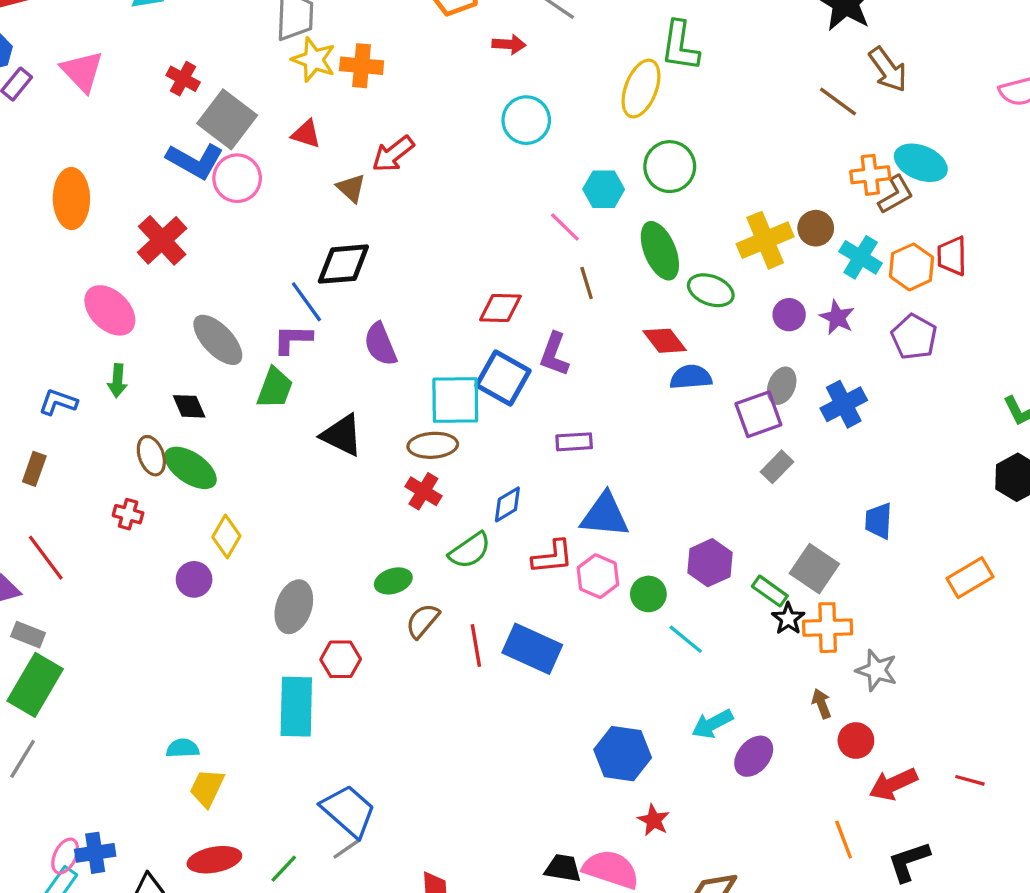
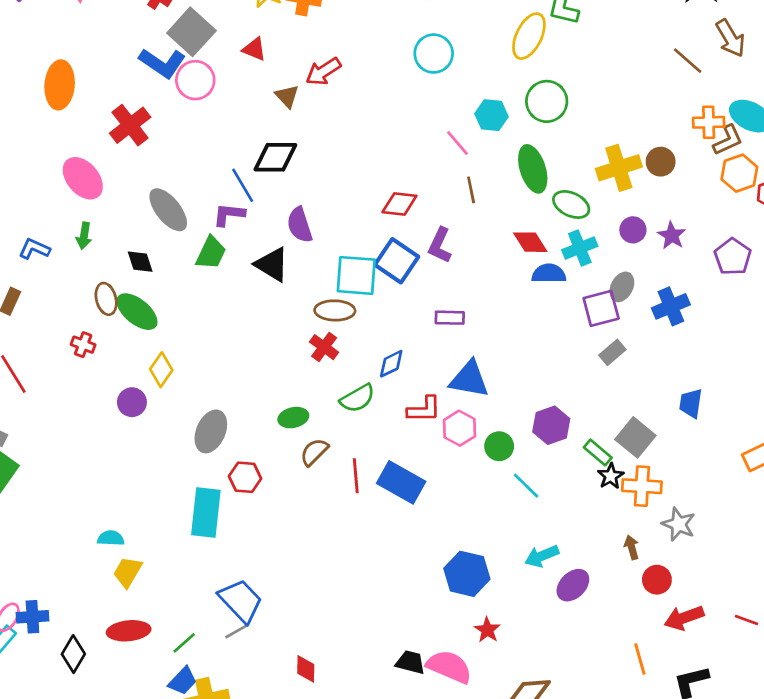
cyan cross: (861, 257) -> (580, 248), moved, turned 32
orange hexagon: (911, 267) -> (739, 173), moved
black triangle: (342, 435) -> (272, 264), moved

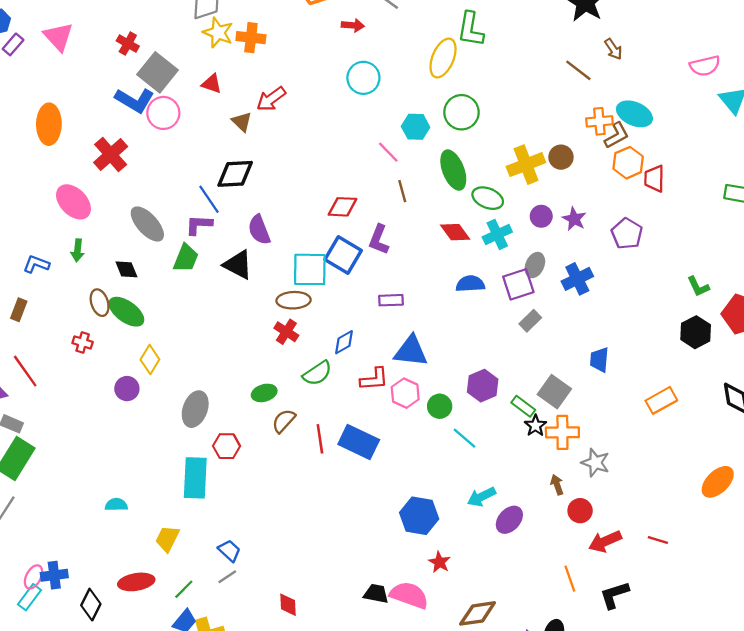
brown arrow: (730, 38) -> (613, 49), size x0.7
blue semicircle: (549, 274) -> (470, 284), moved
yellow trapezoid: (128, 572) -> (167, 539), moved
blue trapezoid: (241, 601) -> (229, 551), size x0.6

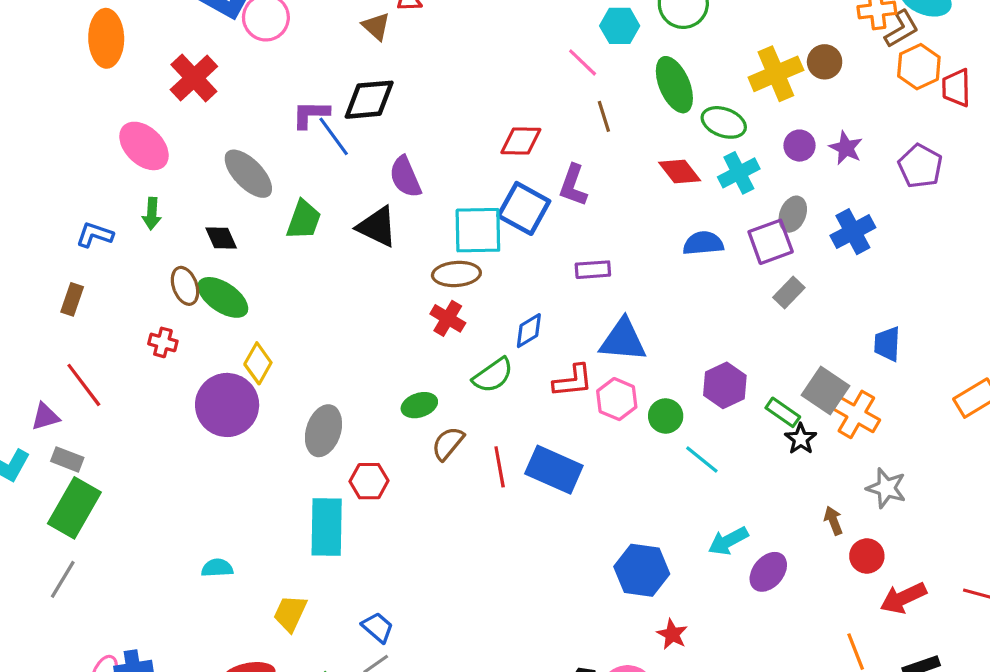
purple L-shape: (199, 225) -> (311, 114), moved
purple circle: (127, 389) -> (227, 405), size x1.8
orange cross: (562, 432) -> (856, 414), moved, turned 32

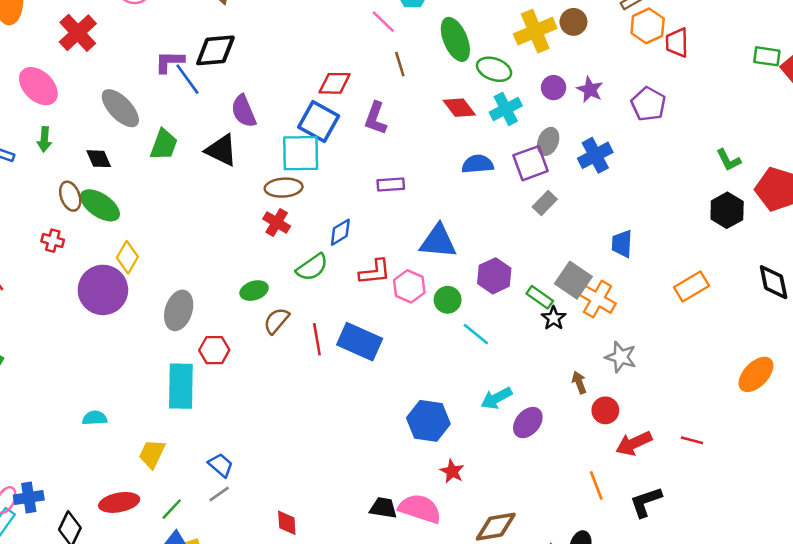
blue square: (524, 208) -> (319, 121), moved
blue triangle: (623, 340) -> (438, 241), moved

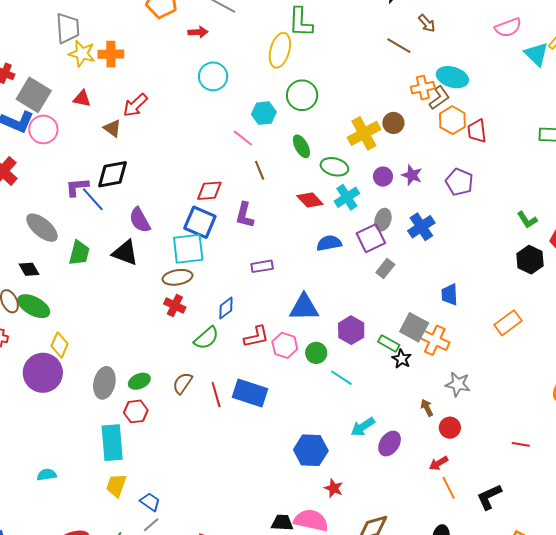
green ellipse: (455, 39) -> (301, 146), size x0.7
green ellipse: (254, 291) -> (139, 381), moved
red arrow: (634, 443) -> (439, 463), moved, size x0.7
yellow trapezoid: (152, 454) -> (116, 485), moved

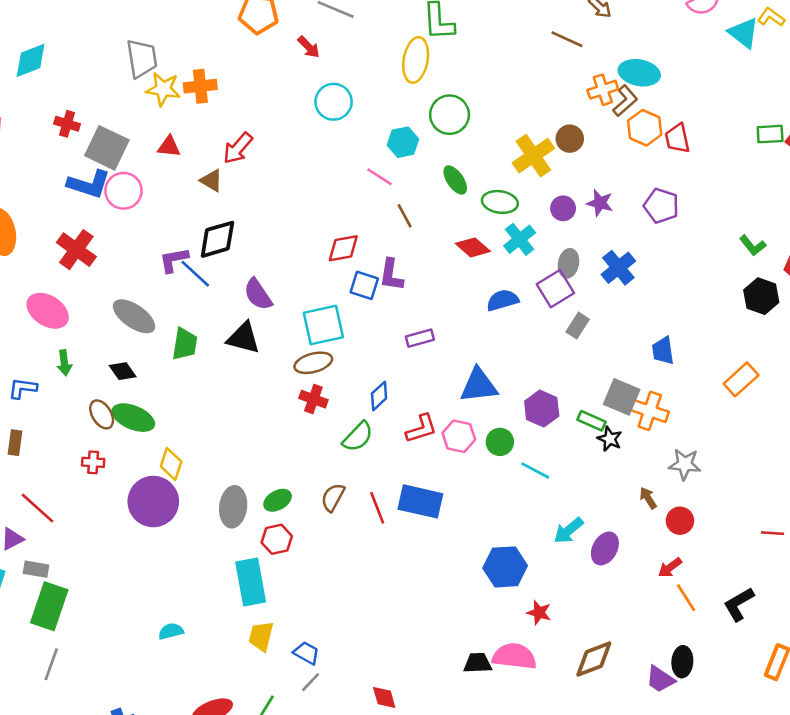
red arrow: (198, 32) -> (309, 47), turned 54
blue square: (200, 222) -> (364, 285), moved, size x0.7

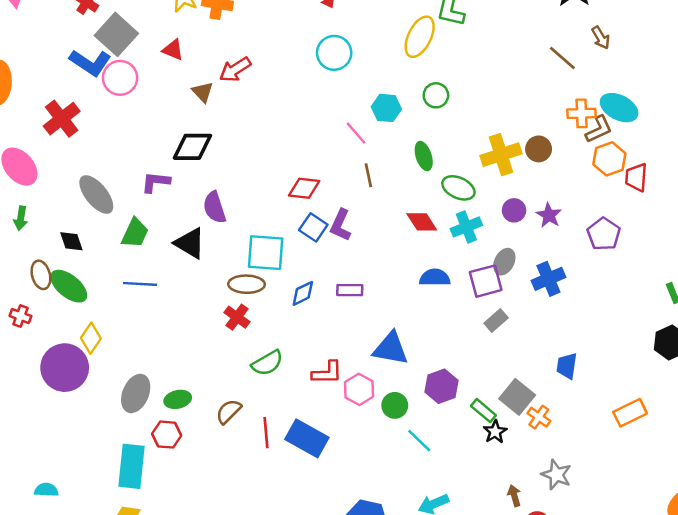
green circle: (450, 115) -> (436, 95), size x0.7
purple L-shape: (174, 260) -> (156, 182), moved
blue line: (195, 274) -> (140, 284), moved, turned -56
blue diamond: (379, 396) -> (303, 293), moved
orange cross: (650, 411) -> (539, 417), size x0.7

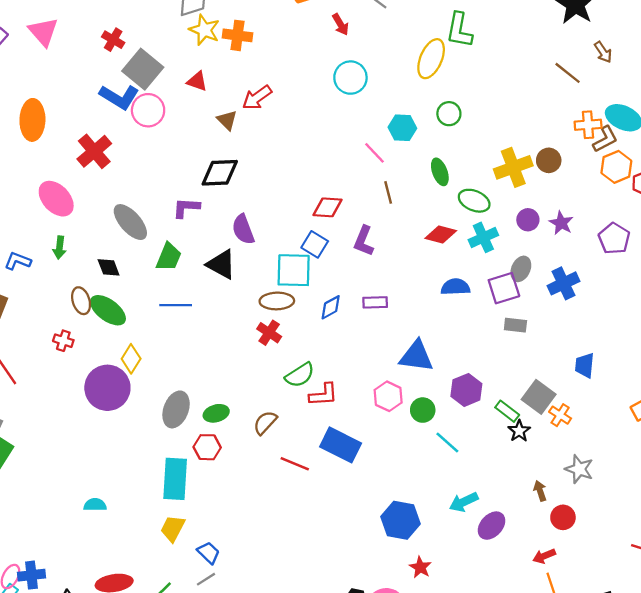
red diamond: (422, 222) -> (441, 235), turned -40
blue square: (313, 227) -> (315, 244), moved
gray rectangle: (496, 320) -> (515, 325), turned 50
red L-shape: (327, 373) -> (323, 395), moved
red line: (266, 433) -> (295, 464), moved, turned -60

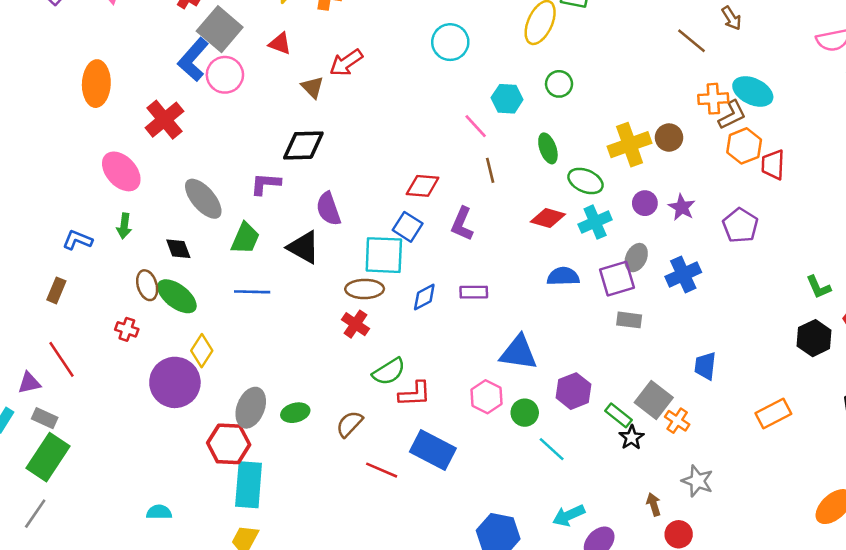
blue L-shape: (119, 97) -> (193, 60), turned 99
red hexagon: (207, 447) -> (229, 444), moved, size x1.4

